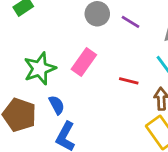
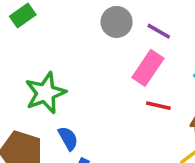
pink rectangle: (84, 62) -> (148, 68), moved

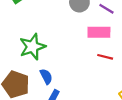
pink rectangle: (148, 68) -> (99, 32), turned 55

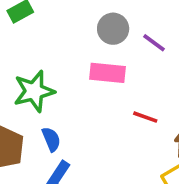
pink rectangle: (99, 32) -> (107, 73), moved

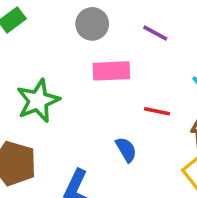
gray circle: (113, 29) -> (92, 24), moved
blue semicircle: (51, 139) -> (126, 150), moved

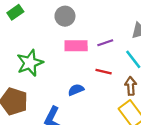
purple line: (155, 33) -> (105, 43), moved, turned -49
blue semicircle: (126, 150) -> (76, 90), moved, turned -84

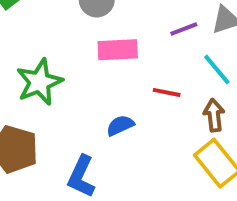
purple line: (105, 43) -> (184, 29), moved

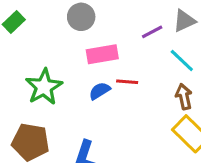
red line: (167, 92) -> (127, 82), moved
blue semicircle: (120, 125) -> (100, 91), moved

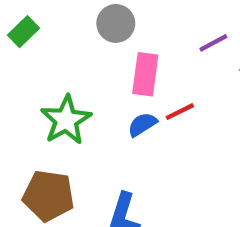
pink rectangle: (102, 54) -> (145, 74), turned -72
red line: (127, 82) -> (180, 112), turned -30

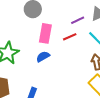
red line: (180, 112) -> (70, 37), moved

